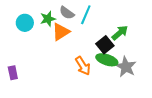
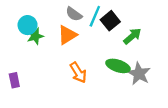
green star: (48, 19) -> (35, 36), moved
black square: (105, 45) -> (110, 21), moved
orange arrow: (83, 66) -> (78, 73), moved

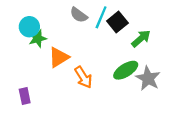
orange triangle: (67, 35) -> (59, 57), moved
green ellipse: (118, 66) -> (126, 70), turned -50
purple rectangle: (14, 80) -> (25, 96), moved

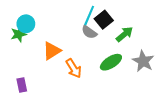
gray semicircle: (79, 15) -> (89, 32), moved
green star: (38, 38) -> (19, 34), moved
gray star: (148, 78) -> (143, 61), moved

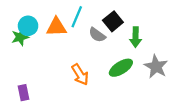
cyan line: (89, 16) -> (77, 17), moved
green arrow: (124, 34) -> (136, 37), turned 132
orange triangle: (52, 51) -> (56, 27), moved, turned 30

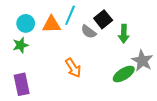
green star: (20, 37) -> (21, 45), moved
green ellipse: (121, 68) -> (124, 74), moved
purple rectangle: (23, 93) -> (22, 84), size x1.5

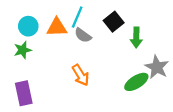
gray semicircle: (89, 32) -> (83, 35), moved

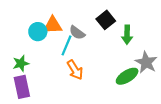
cyan line: (77, 17) -> (66, 45), moved
cyan circle: (28, 26) -> (38, 32), moved
green star: (23, 50) -> (21, 63), moved

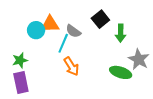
green ellipse: (127, 76) -> (121, 72), turned 50

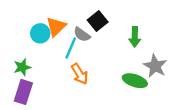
black square: (100, 19) -> (98, 21), moved
orange triangle: (50, 24) -> (56, 27), turned -42
purple rectangle: (21, 83) -> (23, 92), turned 30

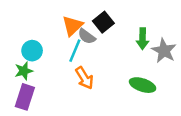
orange triangle: (56, 27) -> (72, 26), moved
cyan circle: (40, 33) -> (32, 51), moved
gray star: (155, 66) -> (164, 51), moved

